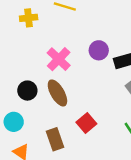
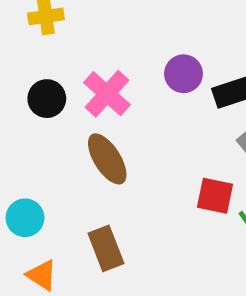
black circle: (27, 91) -> (47, 99), moved
red square: (86, 123) -> (215, 196), moved, turned -36

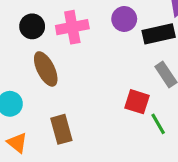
pink cross: (107, 94) -> (72, 27), turned 32
brown ellipse: (107, 159) -> (46, 69), moved

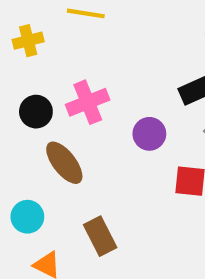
purple circle: (124, 19) -> (149, 134), moved

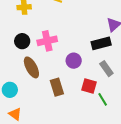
brown rectangle: (100, 236) -> (57, 87), moved

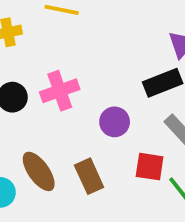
brown ellipse: (31, 67) -> (39, 171), moved

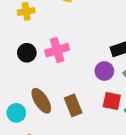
purple circle: (115, 122) -> (104, 71), moved

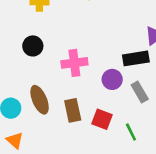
pink cross: (57, 50) -> (74, 63), moved
red square: (112, 101) -> (102, 119), moved

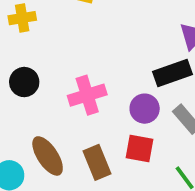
red square: (102, 119) -> (139, 148), moved

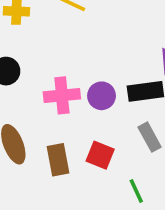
purple circle: (145, 109) -> (102, 96), moved

